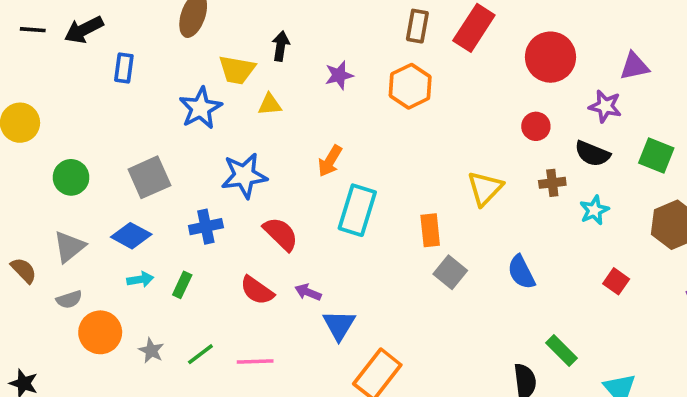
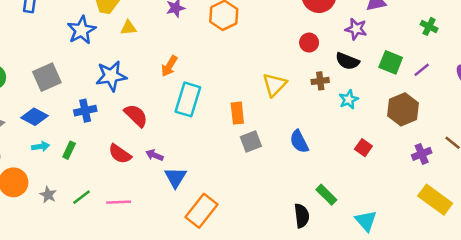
gray square: (450, 272) -> (251, 142), turned 30

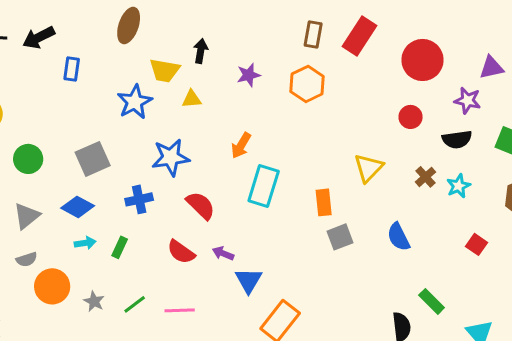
black semicircle: (347, 61) -> (457, 139), turned -30
brown cross: (320, 81) -> (426, 177), moved, turned -35

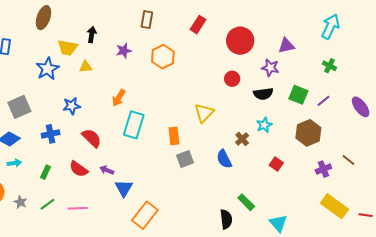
brown rectangle: (313, 34) -> (147, 20), moved
red rectangle: (360, 36) -> (198, 25), size x0.7
blue star: (171, 157) -> (72, 106), size x0.7
brown cross: (426, 177) -> (242, 139), moved
green rectangle: (120, 247) -> (45, 172), moved

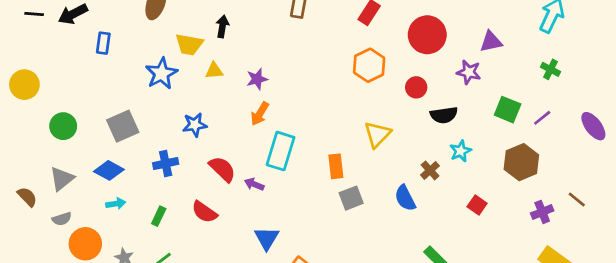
purple star: (124, 51) -> (257, 79), moved
orange hexagon: (163, 57) -> (369, 65), moved
black semicircle: (263, 94) -> (444, 115), moved
purple arrow: (107, 170) -> (254, 184), moved

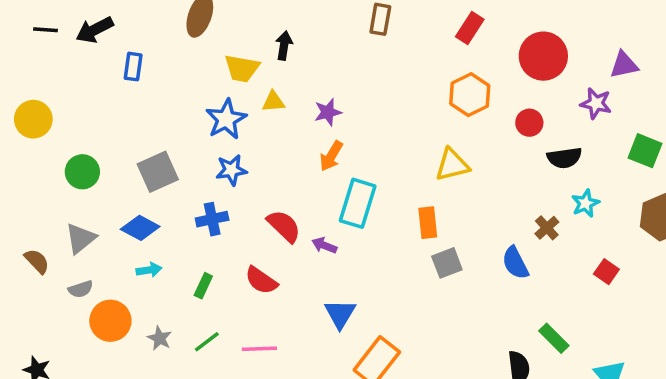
blue star: (161, 74) -> (226, 119), moved
blue star: (195, 125) -> (231, 170), moved
yellow triangle: (377, 134) -> (452, 165), moved, turned 32

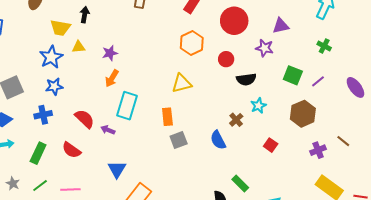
green rectangle: (203, 286) -> (38, 153), size x1.5

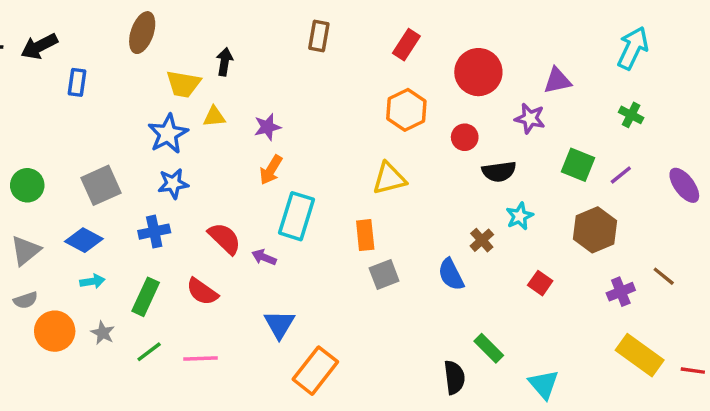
gray star: (13, 183) -> (103, 333), moved

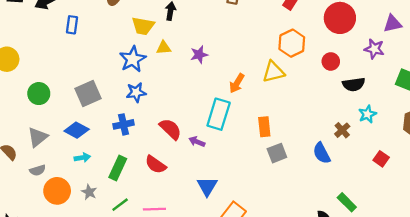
orange arrow: (271, 170) -> (237, 83), moved
yellow triangle: (389, 178) -> (274, 72), moved

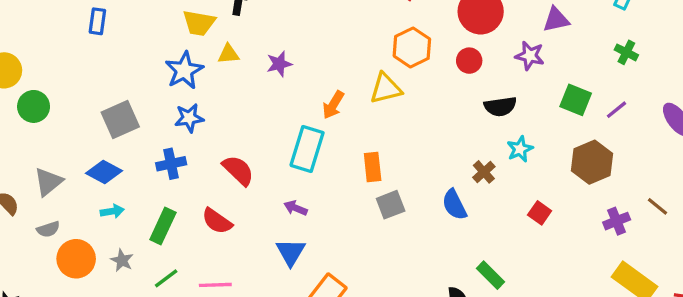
red circle: (331, 61) -> (469, 61), moved
green circle: (39, 94) -> (34, 106), moved
purple arrow: (197, 142) -> (296, 208), moved

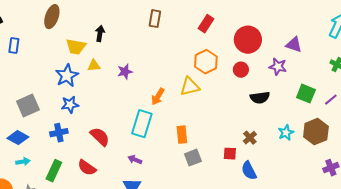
purple triangle: (556, 20) -> (294, 45), turned 30
cyan star: (520, 149) -> (286, 133), moved
blue semicircle: (454, 205) -> (249, 171), moved
red square: (540, 213) -> (230, 154), moved, turned -32

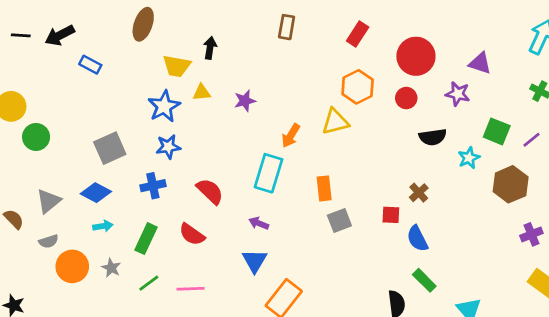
blue rectangle: (14, 46) -> (90, 65), turned -70
cyan star: (286, 133) -> (469, 158), moved

